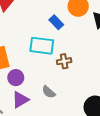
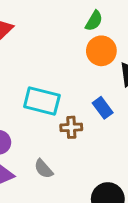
blue rectangle: (56, 22) -> (103, 108), moved

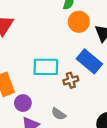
blue rectangle: (103, 108) -> (89, 61), size x1.6

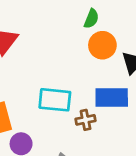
blue rectangle: (89, 61) -> (112, 97), turned -45

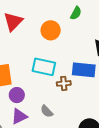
orange circle: (102, 45) -> (51, 30), moved

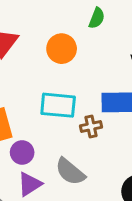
gray semicircle: (47, 111) -> (70, 172), size x1.5

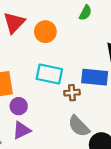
orange circle: (62, 49) -> (45, 32), moved
gray semicircle: (70, 172) -> (79, 126), moved

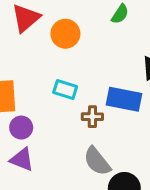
cyan rectangle: (49, 74) -> (65, 90), size x0.7
purple triangle: (22, 130) -> (22, 159), turned 42

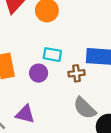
purple circle: (21, 128) -> (39, 73), moved

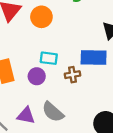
gray semicircle: (85, 108) -> (53, 112), moved

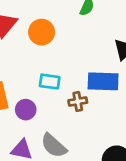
purple circle: (37, 76) -> (26, 110), moved

